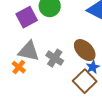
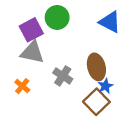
brown ellipse: (85, 50) -> (96, 67), turned 30
gray triangle: (29, 51) -> (32, 52), moved

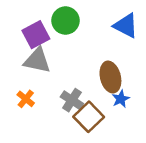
gray cross: (63, 76) -> (72, 100), moved
brown square: (96, 102) -> (89, 117), moved

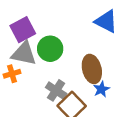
green circle: (65, 21) -> (50, 49), moved
orange cross: (26, 99) -> (12, 74), moved, turned 35

